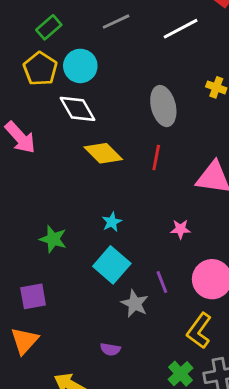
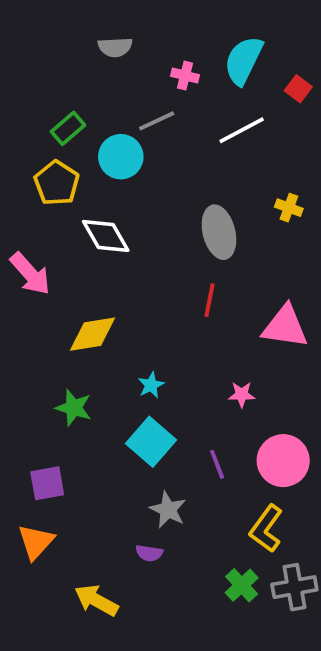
cyan circle: (80, 66) -> (121, 157), moved
yellow diamond: (103, 153) -> (93, 334), moved, turned -54
gray star: (135, 304) -> (168, 510), moved

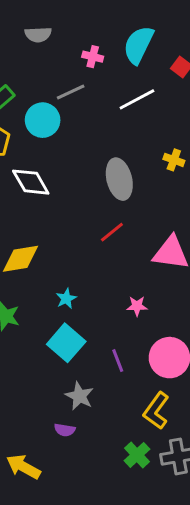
red line: (210, 300) -> (112, 232), turned 40

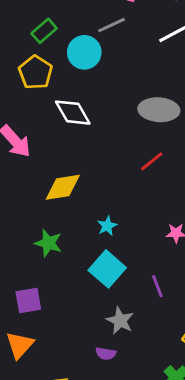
gray ellipse: (119, 179) -> (159, 110), turned -72

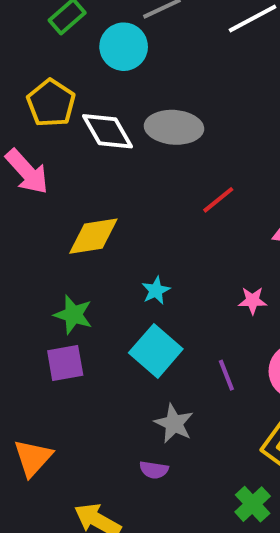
yellow pentagon: (35, 72) -> (51, 103), moved
gray ellipse: (159, 110) -> (174, 127), moved
purple square: (28, 300) -> (65, 363), moved

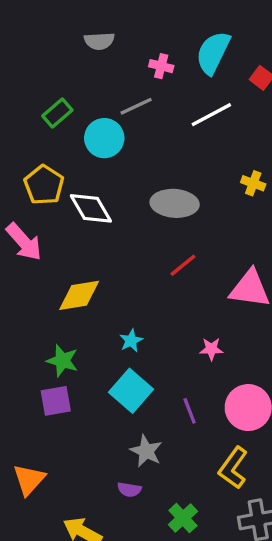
gray ellipse: (174, 127) -> (175, 203), moved
green cross: (253, 504) -> (183, 518), moved

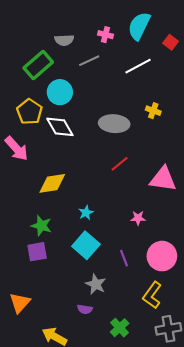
gray semicircle: (99, 41) -> (64, 40), moved
green rectangle: (57, 113) -> (38, 65), size x1.5
cyan circle: (104, 138) -> (60, 92), moved
yellow cross: (253, 183) -> (153, 111), moved

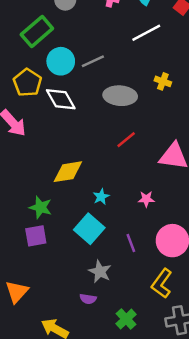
gray line: (89, 61) -> (93, 61), moved
yellow diamond: (52, 183) -> (68, 172), moved
cyan star: (86, 213) -> (101, 197), moved

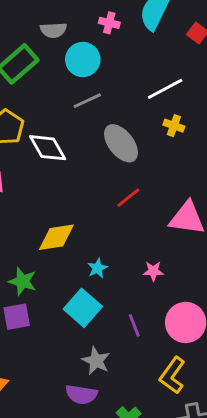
white line: (146, 33) -> (165, 89), moved
cyan circle: (61, 61) -> (83, 60), moved
gray ellipse: (120, 96) -> (121, 143), turned 48
purple semicircle: (88, 299) -> (81, 394), size x1.5

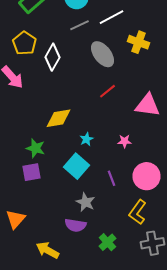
white line: (165, 89) -> (112, 17), moved
yellow cross: (174, 126) -> (138, 42), size x1.5
white diamond: (48, 148) -> (52, 57), turned 60

